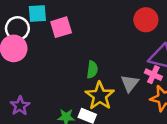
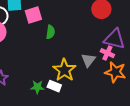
green semicircle: (92, 70) -> (50, 32), moved

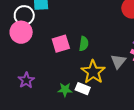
pink square: (33, 15) -> (61, 44), moved
green semicircle: (50, 32) -> (84, 44), moved

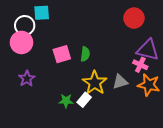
gray triangle: (118, 61) -> (120, 82), moved, turned 35
purple star: (26, 80) -> (27, 79), moved
white rectangle: (83, 89) -> (84, 100), turned -72

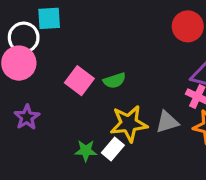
pink square: (62, 54) -> (79, 81), turned -36
green semicircle: (85, 54) -> (114, 81), turned 64
yellow star: (95, 83) -> (129, 124), turned 30

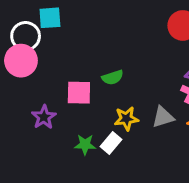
pink square: (79, 81) -> (79, 93), moved, turned -36
purple star: (27, 117) -> (44, 117), moved
yellow star: (129, 124) -> (126, 119), size x0.7

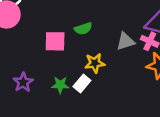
purple star: (44, 117) -> (23, 82), moved
gray triangle: (163, 117) -> (125, 41), moved

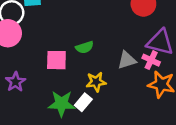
purple star: (23, 82) -> (15, 82), moved
green star: (60, 85) -> (62, 104), size x1.5

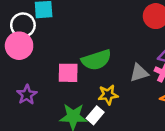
green semicircle: (85, 47) -> (96, 60), size x1.6

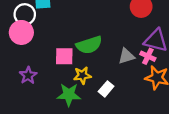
yellow star: (108, 95) -> (82, 75), moved
white rectangle: (95, 115) -> (106, 89), moved

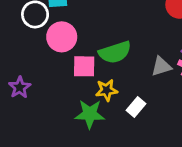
pink circle: (21, 32) -> (62, 37), moved
purple star: (28, 75) -> (20, 87), moved

